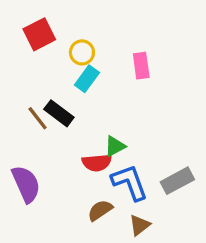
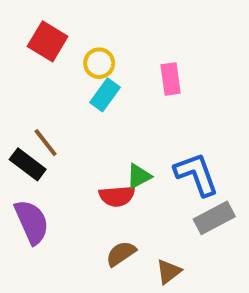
red square: (39, 34) -> (48, 41), turned -32
black rectangle: (59, 113) -> (28, 164), moved
blue L-shape: (130, 182) -> (196, 174), moved

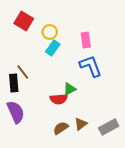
black rectangle: (28, 164) -> (14, 83), turned 48
blue L-shape: (196, 174) -> (91, 66), moved
gray rectangle: (214, 218) -> (109, 127), moved
brown triangle: (169, 272) -> (81, 124), moved

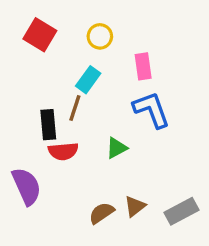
yellow circle: (50, 32) -> (100, 36), moved
brown line: (23, 72) -> (75, 108), moved, turned 56
black rectangle: (14, 83) -> (48, 125), moved
red semicircle: (59, 99) -> (63, 151), moved

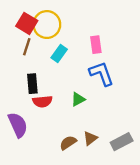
yellow circle: (100, 36) -> (47, 25), moved, size x1.6
brown line: (75, 108) -> (27, 47), moved

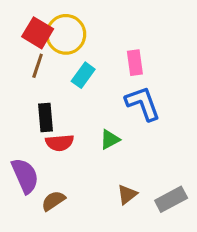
brown semicircle: (68, 143) -> (53, 201), moved

